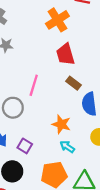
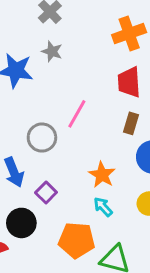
brown rectangle: (74, 83) -> (131, 123), turned 56

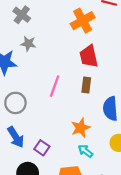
brown rectangle: (131, 123) -> (86, 85), moved
gray circle: (42, 138) -> (15, 103), moved
orange star: (102, 175) -> (81, 128), turned 30

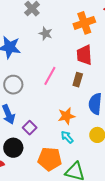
gray star: (28, 44) -> (46, 34), moved

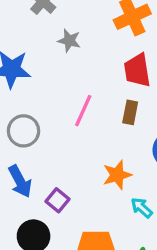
cyan arrow: (67, 137) -> (142, 208), moved

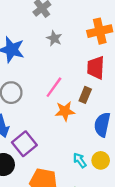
orange star: (117, 175) -> (65, 111), moved
purple square: (58, 200) -> (24, 144), size x1.5

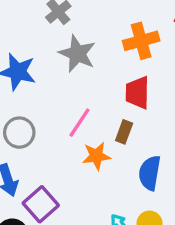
gray star: (54, 38) -> (77, 54), size x1.6

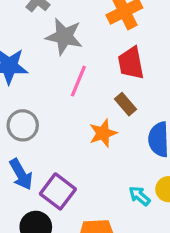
pink line: (80, 123) -> (78, 81), moved
brown rectangle: (124, 132) -> (125, 104), turned -50

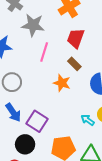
red trapezoid: (131, 63) -> (76, 38), turned 35
orange star: (103, 133) -> (62, 83), turned -30

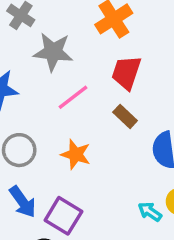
pink line: (44, 52) -> (73, 97), turned 36
orange star: (62, 83) -> (76, 154), moved

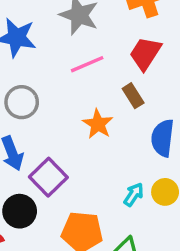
orange star: (76, 154) -> (98, 124), moved
cyan arrow: (150, 212) -> (134, 195), turned 75

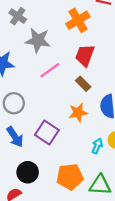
orange star: (98, 124) -> (78, 113), moved, turned -30
purple square: (48, 177) -> (47, 132), moved

